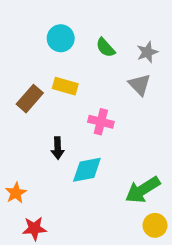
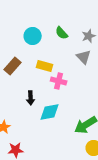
cyan circle: (61, 38) -> (33, 36), moved
yellow rectangle: (65, 86) -> (45, 66), moved

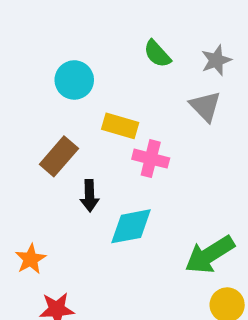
cyan circle: (33, 36) -> (74, 80), moved
brown rectangle: (13, 66) -> (59, 156), moved

